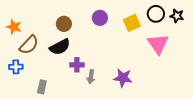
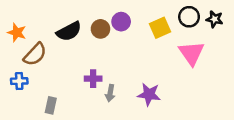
brown circle: (64, 24) -> (100, 29), moved
black semicircle: (60, 47) -> (69, 31), moved

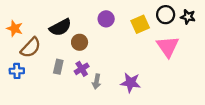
brown circle: (100, 29) -> (80, 42), moved
purple cross: (93, 79) -> (82, 69), turned -32
gray rectangle: (51, 105) -> (58, 67), moved

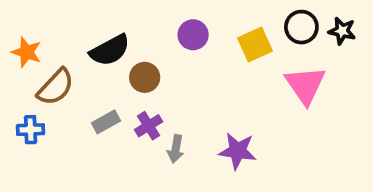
gray rectangle: (58, 67) -> (106, 122), turned 48

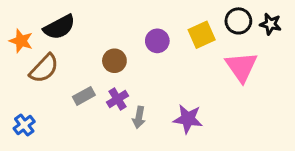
purple circle: (193, 35) -> (157, 41), moved
black semicircle: (110, 50) -> (59, 27), moved
blue cross: (31, 130) -> (24, 125), moved, turned -35

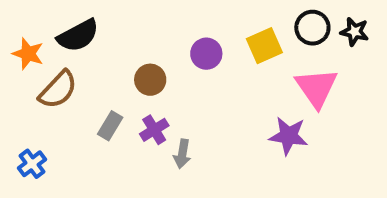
gray rectangle: (84, 96) -> (110, 126), turned -30
purple star: (188, 119) -> (288, 136), moved

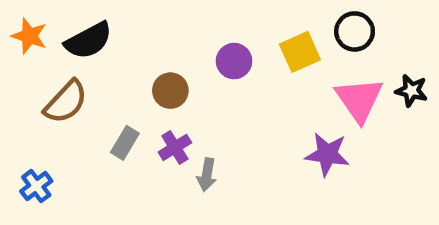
black star: (355, 32) -> (411, 91), moved
orange star: (28, 54) -> (29, 36), moved

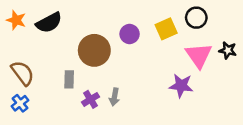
brown circle: (170, 91) -> (94, 50), size x1.6
brown semicircle: (66, 102) -> (23, 73), moved, turned -80
gray rectangle: (125, 143) -> (69, 79), turned -30
purple cross: (175, 147) -> (91, 99), moved

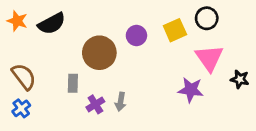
black star: (228, 50) -> (240, 79), moved

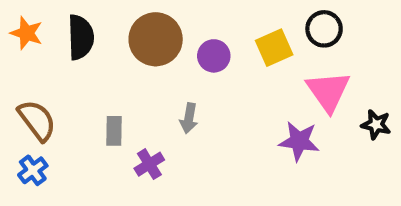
black semicircle: (52, 24) -> (81, 37), turned -64
brown circle: (99, 53) -> (156, 39), moved
gray arrow: (121, 102) -> (189, 118), moved

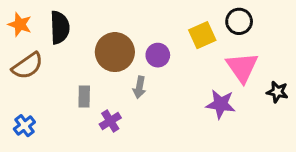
brown circle: (156, 39) -> (115, 52), moved
purple circle: (214, 56) -> (158, 55), moved
brown semicircle: (37, 120) -> (27, 66), moved, turned 92

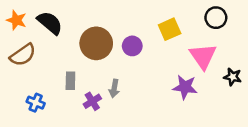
black circle: (239, 21) -> (216, 18), moved
black semicircle: (60, 27) -> (50, 23), turned -48
gray arrow: (139, 87) -> (114, 88), moved
blue cross: (24, 126) -> (36, 103), moved, turned -30

